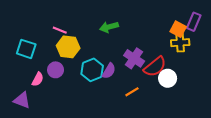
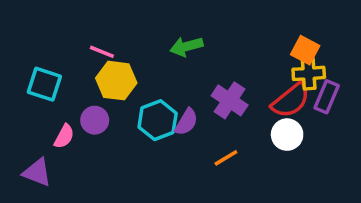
purple rectangle: (194, 22) -> (327, 97), moved
red semicircle: (155, 67) -> (291, 100), moved

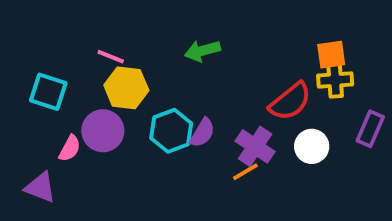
orange square: (305, 50) -> (331, 55), turned -36
purple rectangle: (327, 97) -> (370, 129), moved
purple cross: (230, 100) -> (255, 146), moved
red semicircle: (291, 100) -> (290, 101), moved
purple circle: (95, 120) -> (103, 131), size x1.4

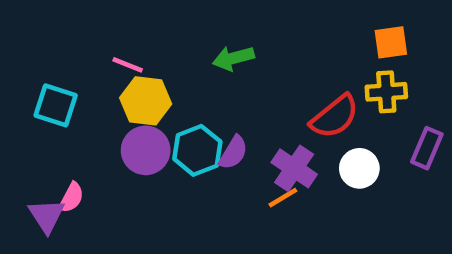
orange square: (331, 55) -> (391, 42), moved
purple circle: (103, 131) -> (146, 150), moved
pink semicircle: (70, 148) -> (71, 198), moved
purple triangle: (40, 187) -> (47, 216), turned 36

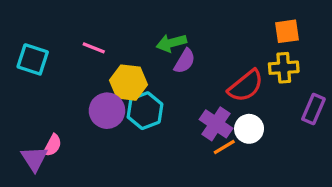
yellow hexagon: (146, 101) -> (128, 83), moved
cyan square: (56, 105) -> (33, 59), moved
purple semicircle: (233, 153) -> (185, 61), moved
white circle: (359, 168) -> (249, 129), moved
orange line: (283, 198) -> (224, 147), moved

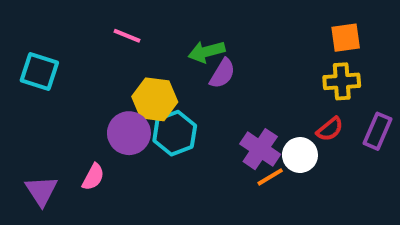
pink line: (94, 48) -> (127, 36), moved
red semicircle: (246, 86) -> (330, 129), moved, size x0.6
pink semicircle: (52, 145) -> (93, 177), moved

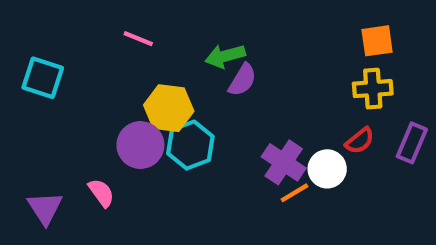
pink semicircle: (93, 177) -> (101, 193), turned -64

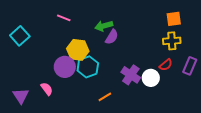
cyan square: (43, 78) -> (20, 36), turned 30
orange line: (295, 193) -> (105, 97), moved

